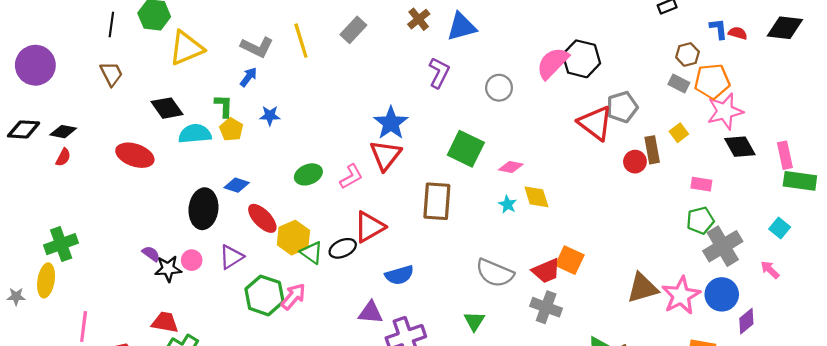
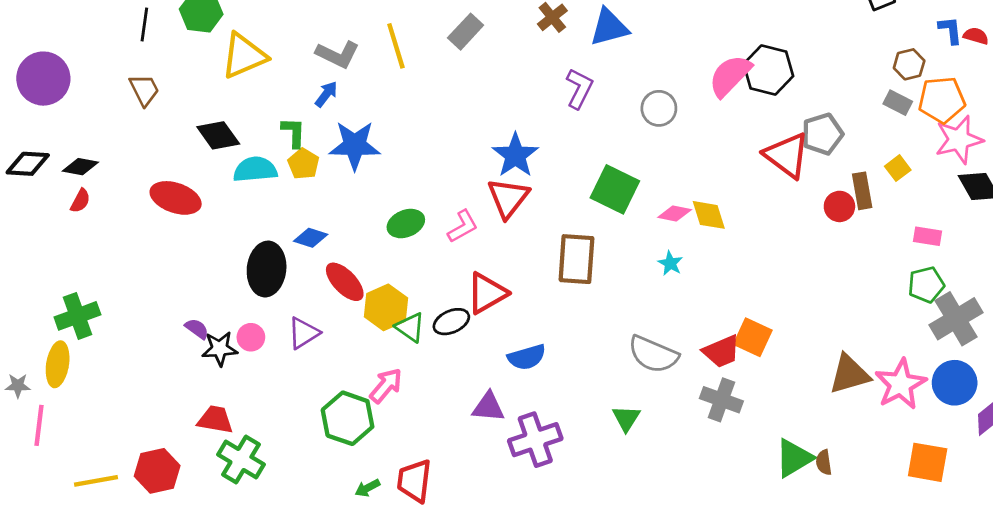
blue star: (270, 116) -> (355, 145), size x1.8
yellow diamond: (536, 197) -> (709, 215), moved
green hexagon: (264, 295) -> (348, 418), moved
pink line: (84, 326) -> (39, 425), moved

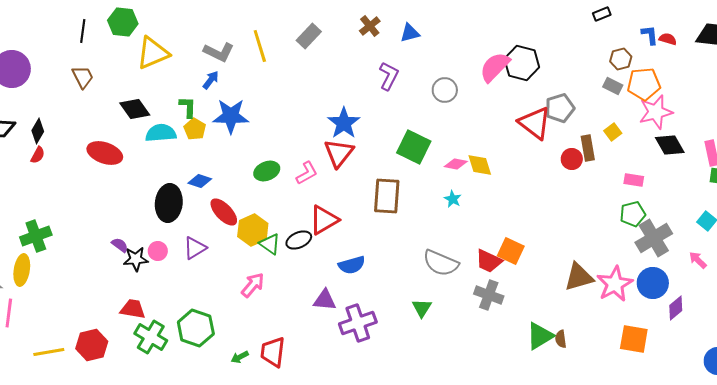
blue triangle: (609, 27) -> (410, 33), size x0.7
black diamond: (80, 167) -> (38, 131), turned -70
red trapezoid: (721, 351) -> (489, 261), turned 48
green hexagon: (348, 418) -> (196, 328), moved

